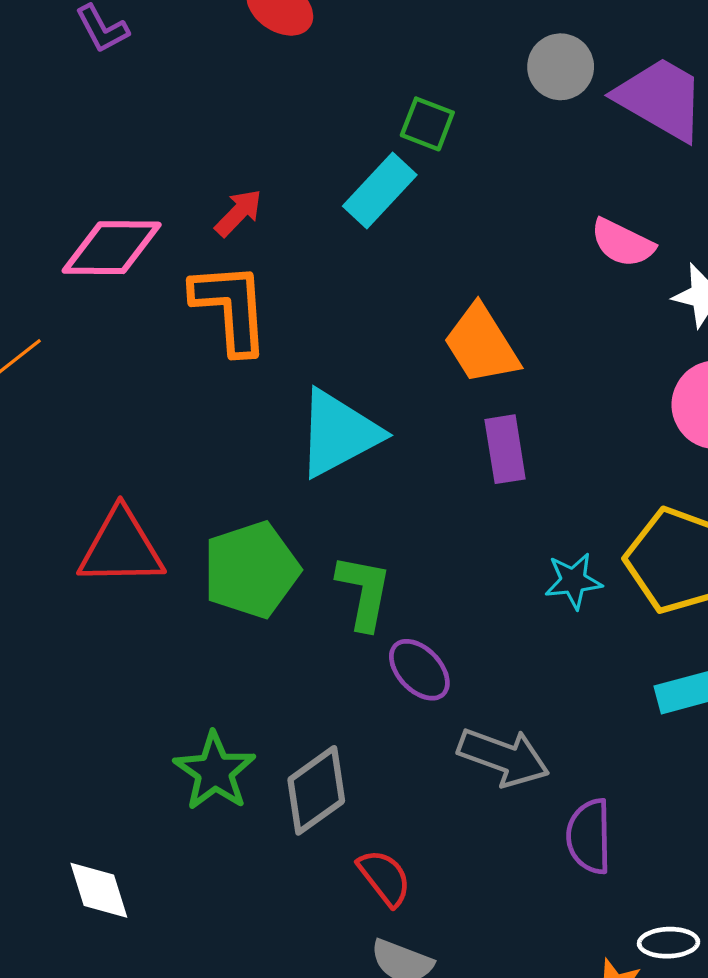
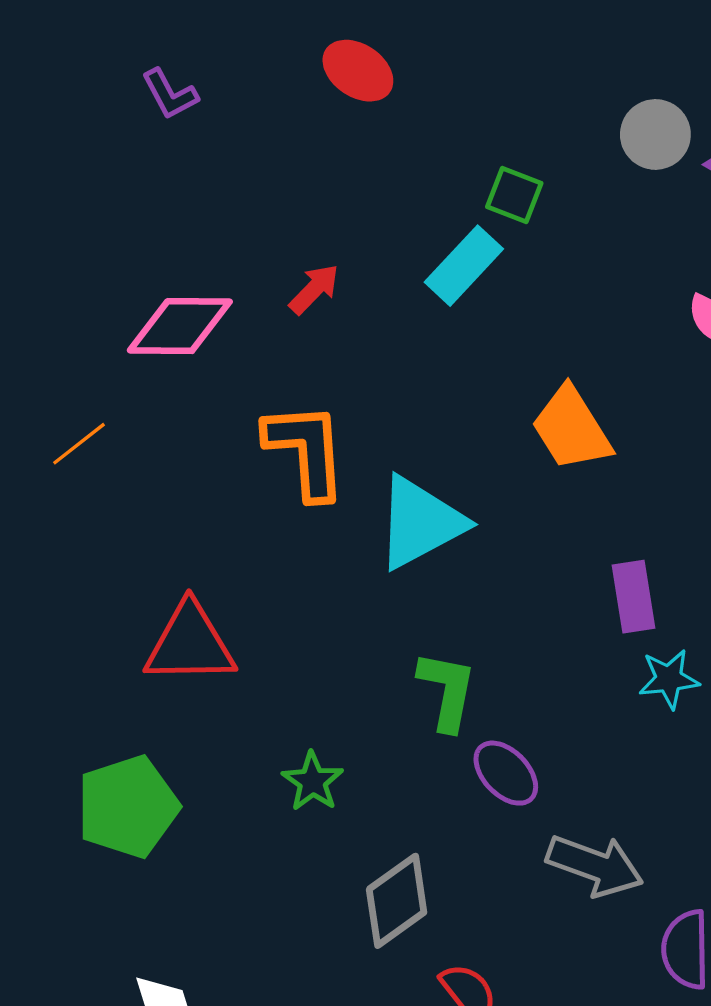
orange L-shape: (231, 308) -> (306, 450), moved
purple rectangle: (505, 449) -> (634, 597), moved
green pentagon: (251, 570) -> (128, 807), moved
green star: (215, 771) -> (313, 781), moved, size x0.7

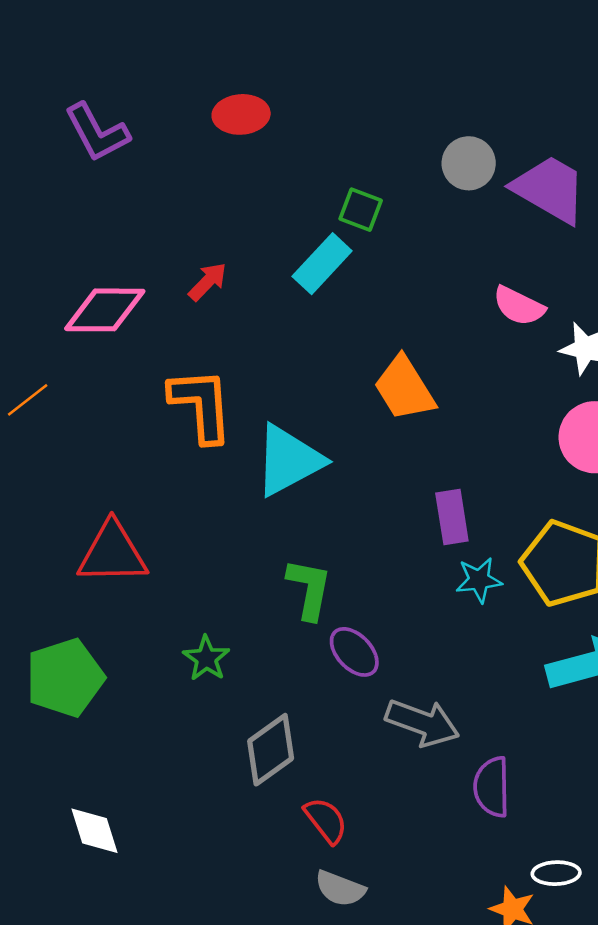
red ellipse: (358, 71) -> (241, 114), turned -38
purple L-shape: (170, 94) -> (97, 132), size x1.5

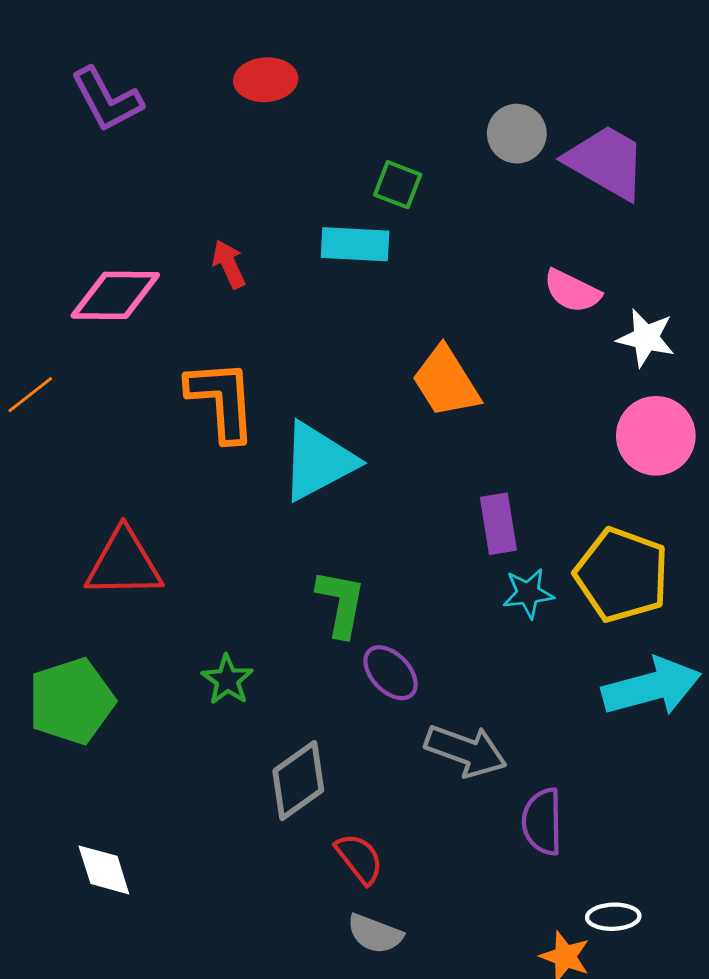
cyan rectangle: (322, 264) -> (355, 244), turned 50
red arrow: (208, 282) -> (229, 264), turned -69

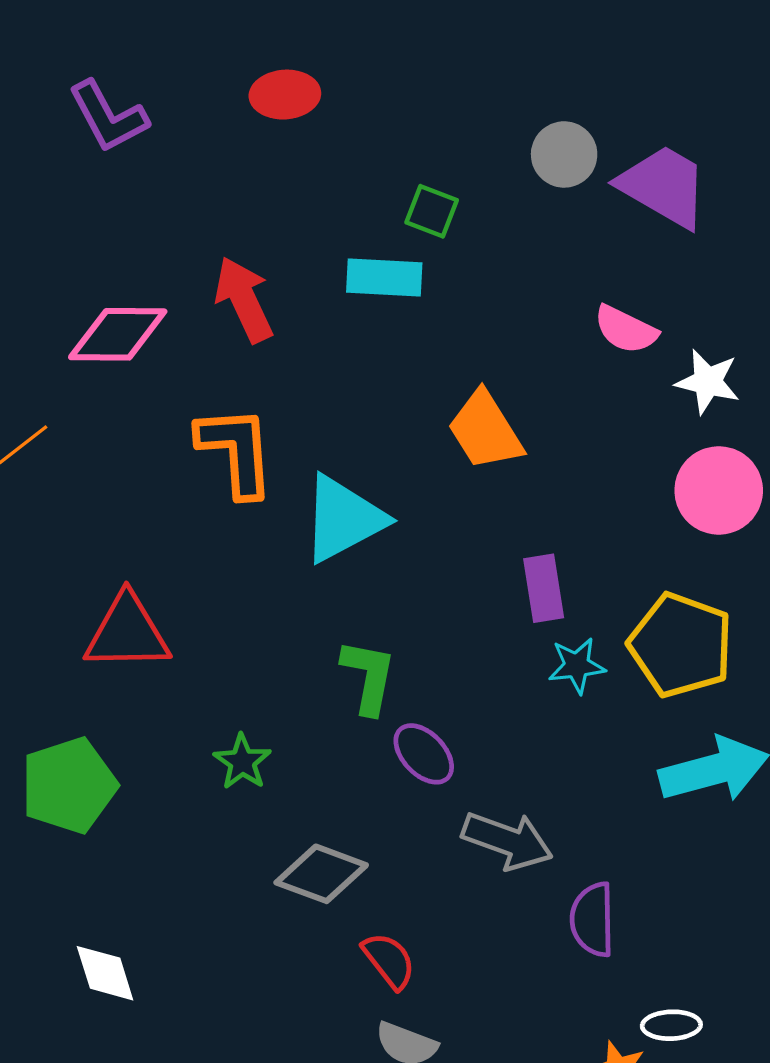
red arrow: (229, 264) -> (244, 300), size x1.6
gray diamond: (298, 781) -> (321, 874), turned 56

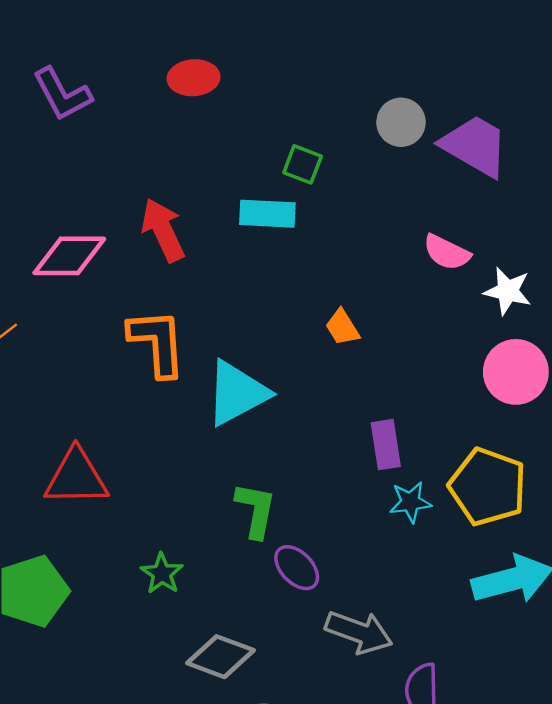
orange trapezoid: (485, 431) -> (342, 327), size x0.6

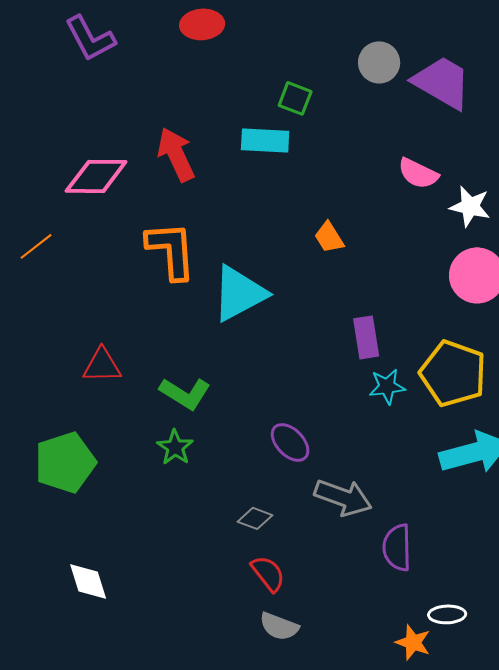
red triangle: (76, 477) -> (102, 365), size x0.7
green L-shape: (256, 510) -> (185, 393), moved, turned 111
gray diamond: (221, 657) -> (255, 518), moved, size x0.6

